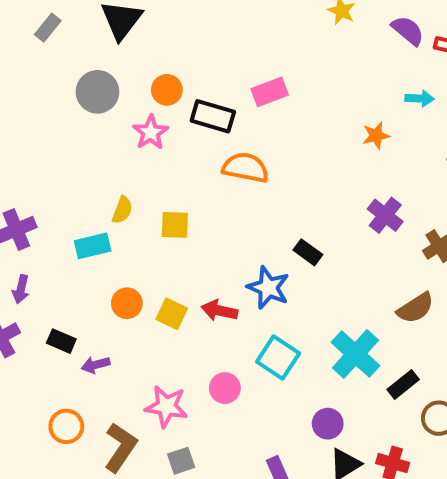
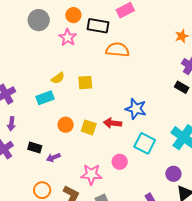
orange star: (376, 136) -> (182, 36), moved
yellow semicircle: (122, 210) -> (58, 78), turned 40
black rectangle: (308, 252) -> (182, 87), moved

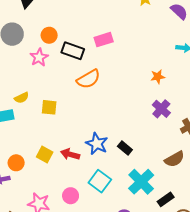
orange semicircle: (117, 50) -> (88, 79), turned 135
black rectangle: (182, 87) -> (125, 148), moved
orange circle: (66, 125) -> (16, 163), moved

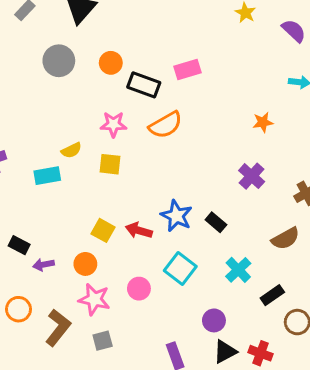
pink star: (39, 57) -> (113, 124), moved, turned 30
purple cross: (161, 109) -> (252, 176), moved
orange circle: (16, 163) -> (85, 264), moved
cyan cross: (141, 182) -> (238, 270), size x0.7

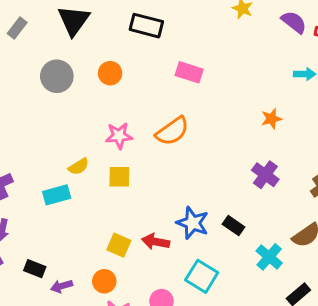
pink rectangle: (187, 70) -> (189, 72), turned 40
black rectangle: (144, 85) -> (146, 26), moved
cyan cross: (238, 270) -> (269, 257), moved

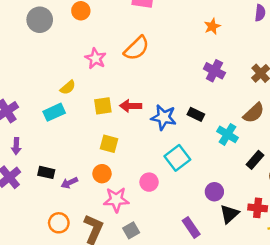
pink star: (119, 136) -> (95, 58), turned -30
yellow square: (119, 177) -> (103, 106), moved
red arrow: (156, 242) -> (131, 106), moved
cyan square: (202, 276) -> (177, 158), turned 30

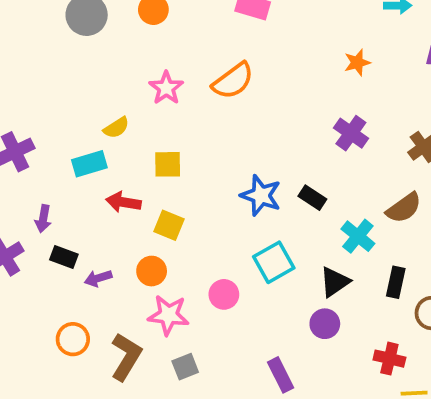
red arrow: (131, 106) -> (123, 202), moved
purple arrow: (16, 146) -> (43, 219), moved
black rectangle: (255, 160) -> (396, 282), turned -36
black triangle: (229, 214) -> (335, 282), moved

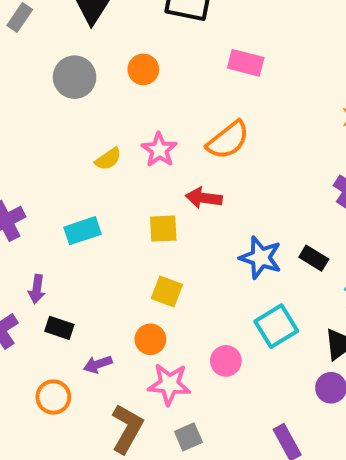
yellow semicircle: (116, 128) -> (108, 159), moved
red arrow: (123, 202) -> (204, 198), moved
purple arrow: (98, 278) -> (98, 364), moved
orange circle: (73, 339) -> (53, 397), moved

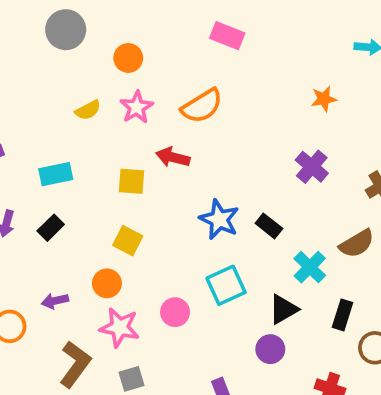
orange circle: (143, 69) -> (128, 58), moved
black rectangle: (59, 328) -> (51, 228), moved, turned -70

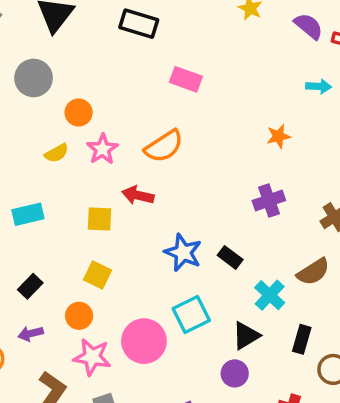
orange circle: (128, 58) -> (79, 112), moved
purple cross: (312, 167) -> (269, 200), turned 32
black rectangle: (51, 228) -> (30, 286), moved
pink circle: (175, 312) -> (144, 341), size x1.6

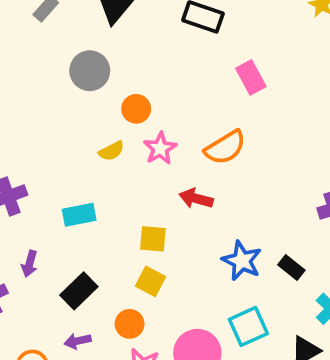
pink rectangle: (186, 79) -> (251, 77), turned 40
yellow square: (99, 219) -> (153, 239), moved
black rectangle: (30, 286) -> (79, 291), size x1.4

